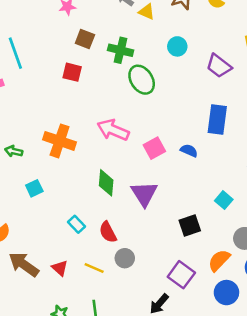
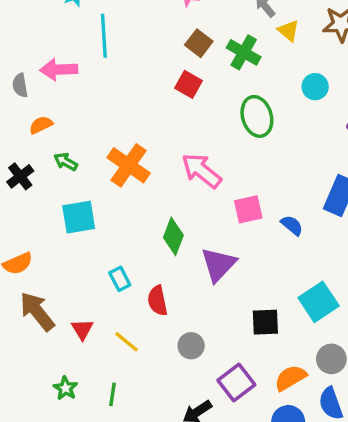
green cross: (121, 50) -> (244, 52), moved
red square: (72, 72) -> (188, 84), moved
cyan square: (34, 188) -> (79, 217), size x1.5
cyan square: (224, 200) -> (319, 302), size x1.6
gray circle: (125, 258) -> (191, 346), moved

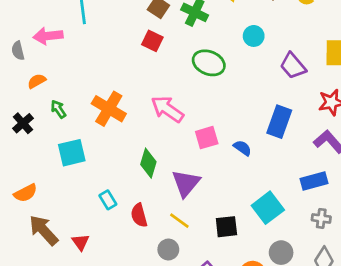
green ellipse: (257, 116) -> (209, 63), turned -48
green arrow: (66, 162) -> (58, 109), turned 30
yellow line: (126, 342) -> (179, 221), moved

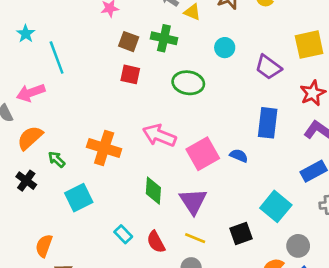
orange semicircle: (37, 81) -> (30, 138), size x1.5
pink square: (207, 138) -> (203, 154), size x1.4
orange semicircle: (25, 193) -> (44, 246), turned 150

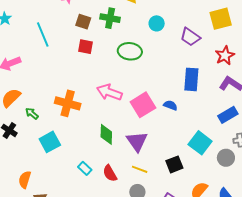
cyan line: (57, 58) -> (43, 35), moved
gray circle: (298, 246) -> (226, 158), moved

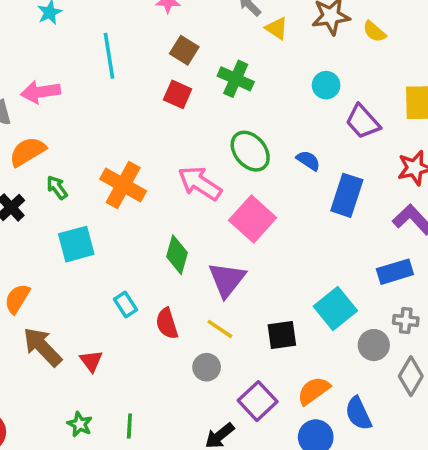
green cross: (110, 18) -> (236, 79), moved
cyan circle: (157, 23) -> (326, 85), moved
green ellipse: (130, 51) -> (250, 151), moved, turned 30
pink square: (143, 105) -> (253, 219), turned -30
blue semicircle: (170, 105) -> (308, 161), moved

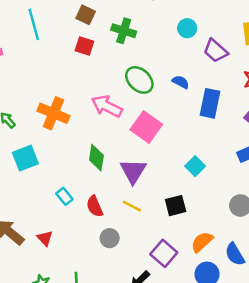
cyan square: (335, 309) -> (195, 166), moved, size x0.7
gray circle: (207, 367) -> (110, 238), moved

